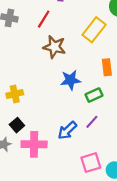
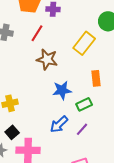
blue arrow: (67, 130) -> (59, 124), moved

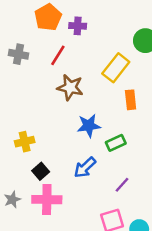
orange rectangle: (96, 78) -> (131, 100), moved
purple line: (82, 129) -> (122, 185), moved
black square: (12, 132) -> (41, 171), moved

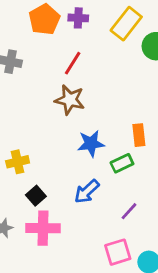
purple cross: (78, 26) -> (78, 18), moved
red line: (58, 55) -> (73, 63), moved
yellow rectangle: (116, 68) -> (126, 24), moved
orange rectangle: (131, 100) -> (139, 135), moved

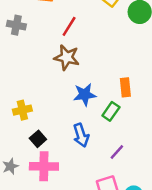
green rectangle: (122, 163) -> (111, 111), turned -30
blue arrow: (87, 191) -> (81, 135), turned -65

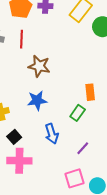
red line: (69, 26) -> (21, 39), moved, turned -30
blue star: (85, 95) -> (37, 100), moved

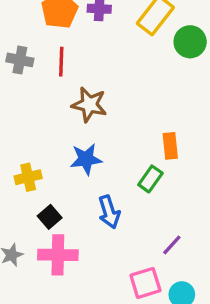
purple line: (83, 148) -> (172, 245), moved

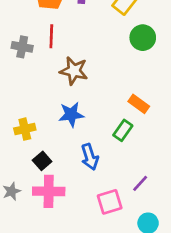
green circle: (190, 42) -> (143, 38), moved
gray cross: (20, 60) -> (22, 47), moved
orange rectangle: (170, 146) -> (139, 104), turned -48
pink square: (145, 283) -> (110, 202), moved

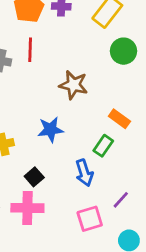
brown star: (74, 71) -> (73, 85), moved
blue arrow: (90, 157) -> (84, 173), moved
black square: (42, 161) -> (34, 177), moved

